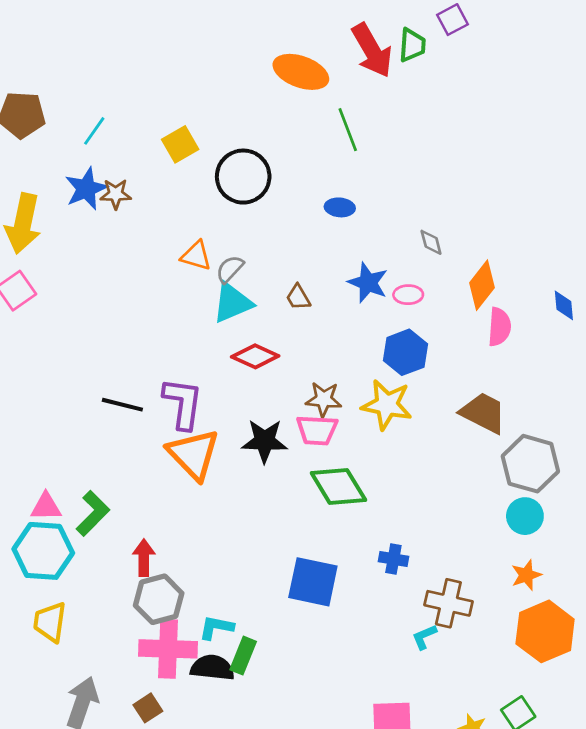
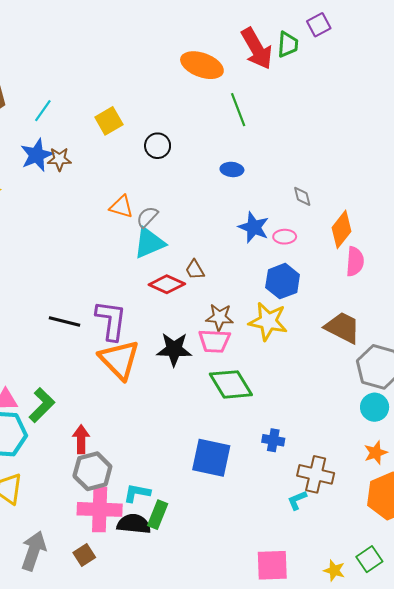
black circle: (243, 177) -> (158, 146), size x0.6
brown trapezoid: (298, 297) -> (195, 270), moved

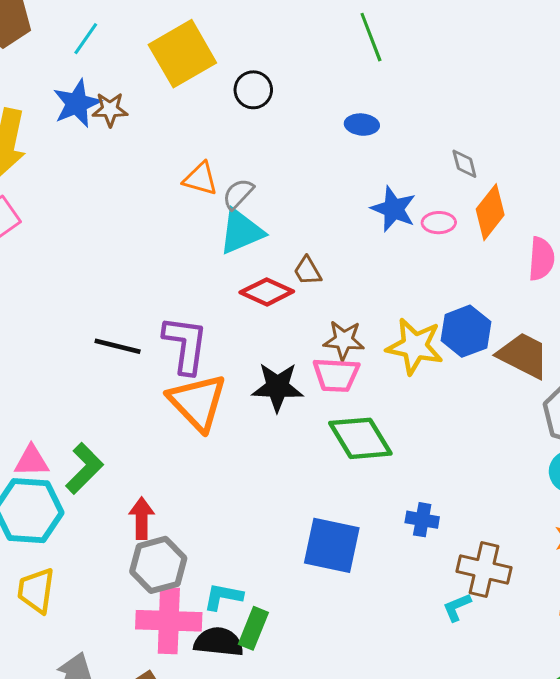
yellow square: (109, 121) -> (182, 54), size x1.6
orange diamond: (341, 229) -> (490, 212), moved
blue hexagon: (283, 281) -> (466, 331), moved

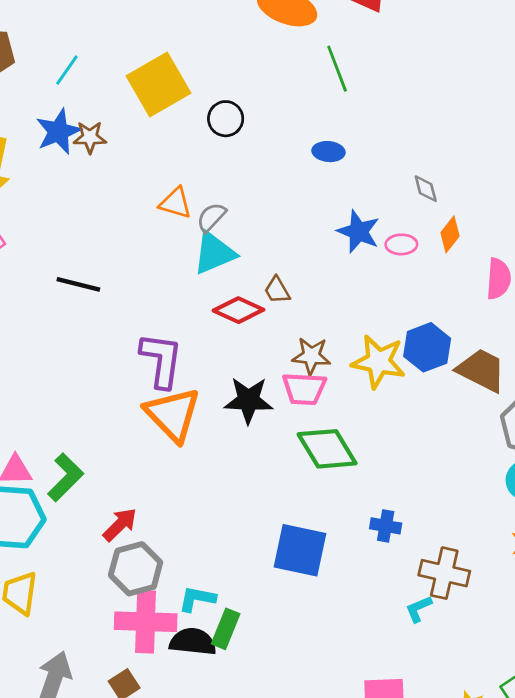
orange diamond: (490, 212) -> (450, 234), size x0.7
black line: (118, 346) -> (78, 284), moved
red arrow: (142, 518) -> (120, 525), turned 45

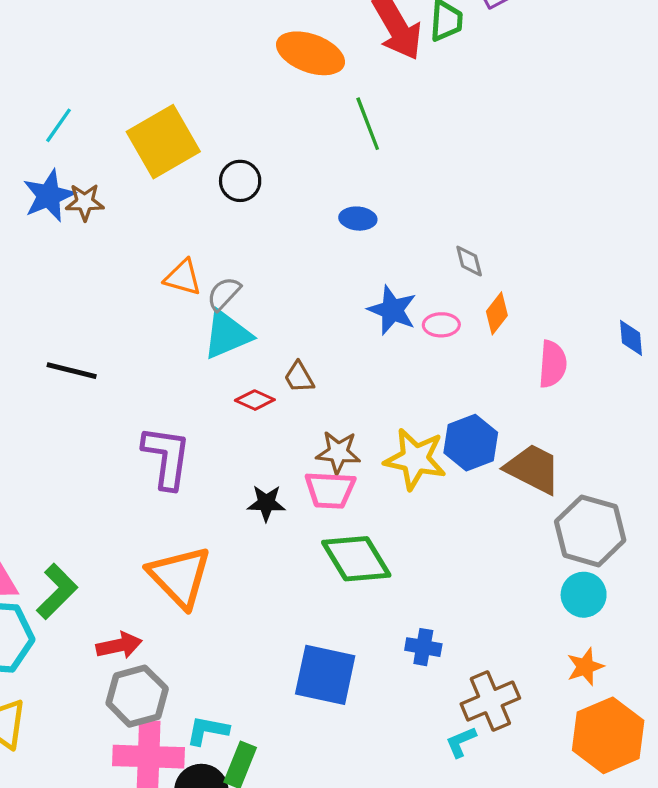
red diamond: (238, 310) -> (255, 400), size x0.7
black star: (248, 400) -> (266, 503), size x0.7
orange triangle: (173, 414) -> (180, 577), moved
red arrow: (120, 525) -> (119, 645), turned 33
brown cross: (444, 573) -> (490, 701), turned -36

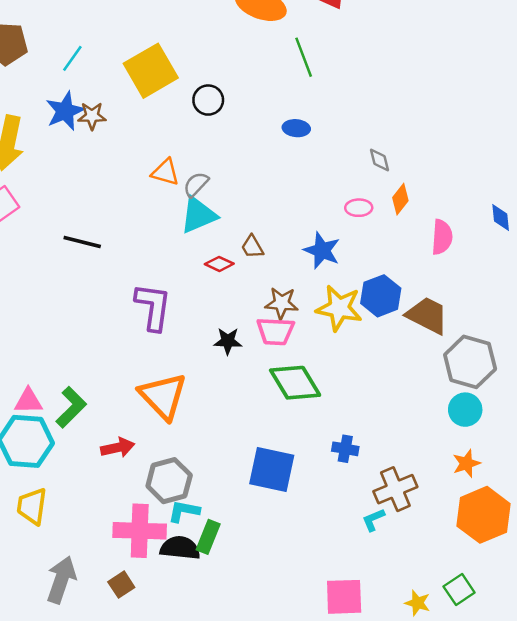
blue star: (392, 310) -> (322, 251), moved
gray hexagon: (137, 696) -> (169, 481), moved

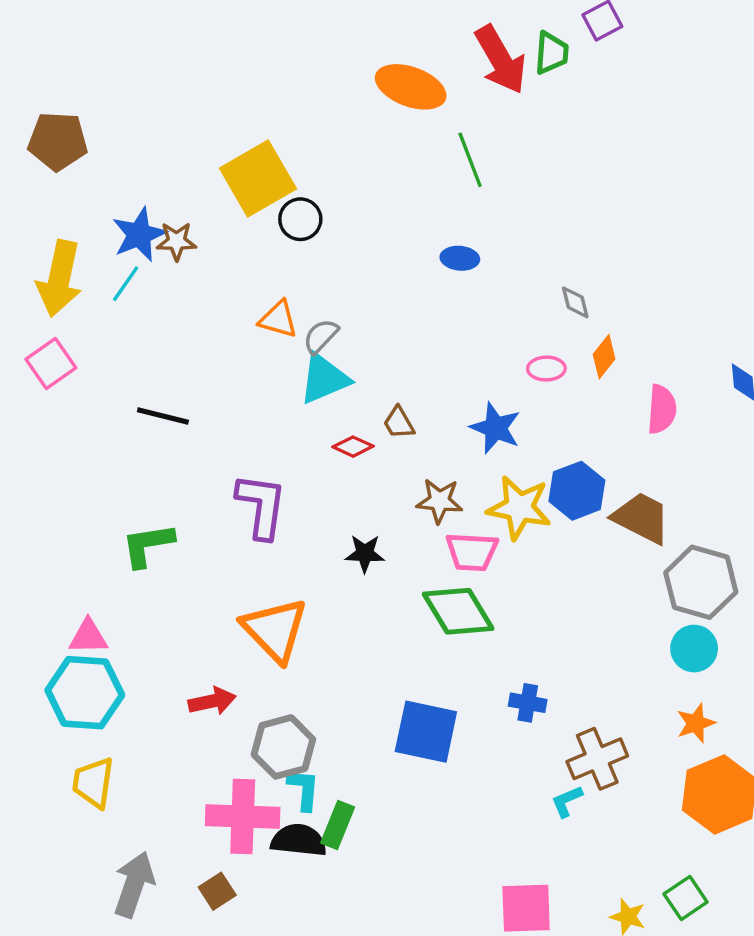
cyan line: (72, 58) -> (126, 284), moved
black circle: (208, 100) -> (300, 219), moved
pink trapezoid: (275, 331) -> (472, 552), moved
green L-shape: (71, 407) -> (148, 545), moved, turned -144
cyan L-shape: (184, 511) -> (304, 789), turned 84

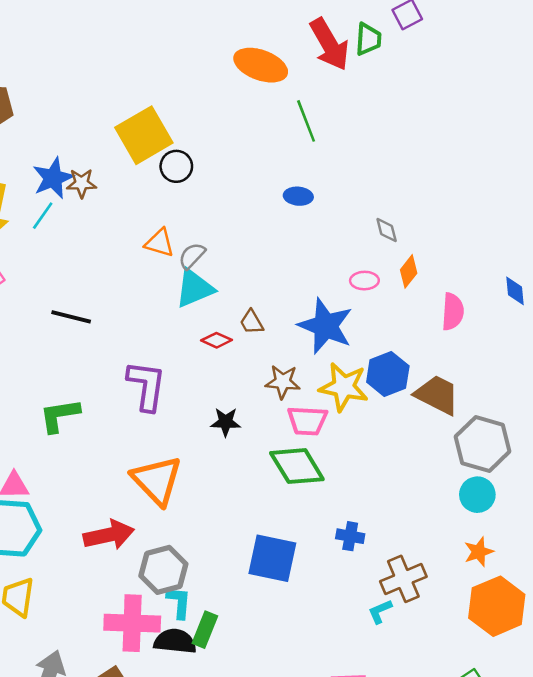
blue star: (495, 428) -> (326, 326), size x1.4
red arrow: (212, 701) -> (109, 535), size x1.4

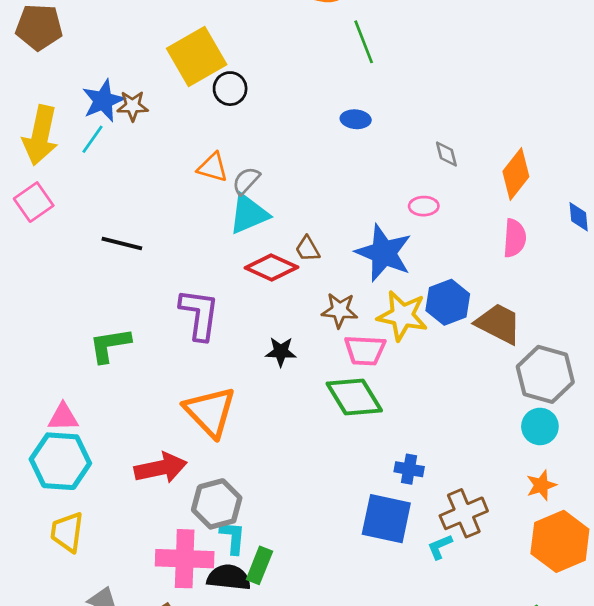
orange diamond: (409, 271) -> (516, 174), moved, size x1.5
red diamond: (217, 340) -> (271, 268), size x1.6
blue square: (272, 558) -> (386, 519), moved

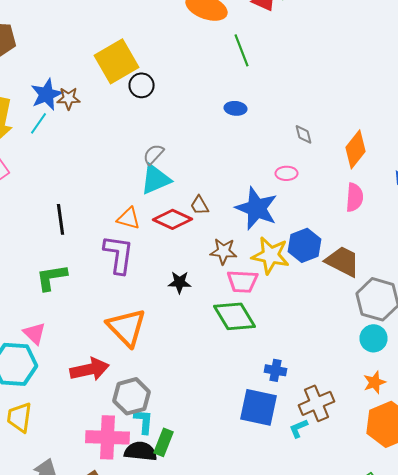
orange triangle: (213, 167) -> (128, 218), moved
black line: (122, 243) -> (60, 219), moved, turned 68
pink triangle: (63, 417) -> (34, 333), moved, turned 45

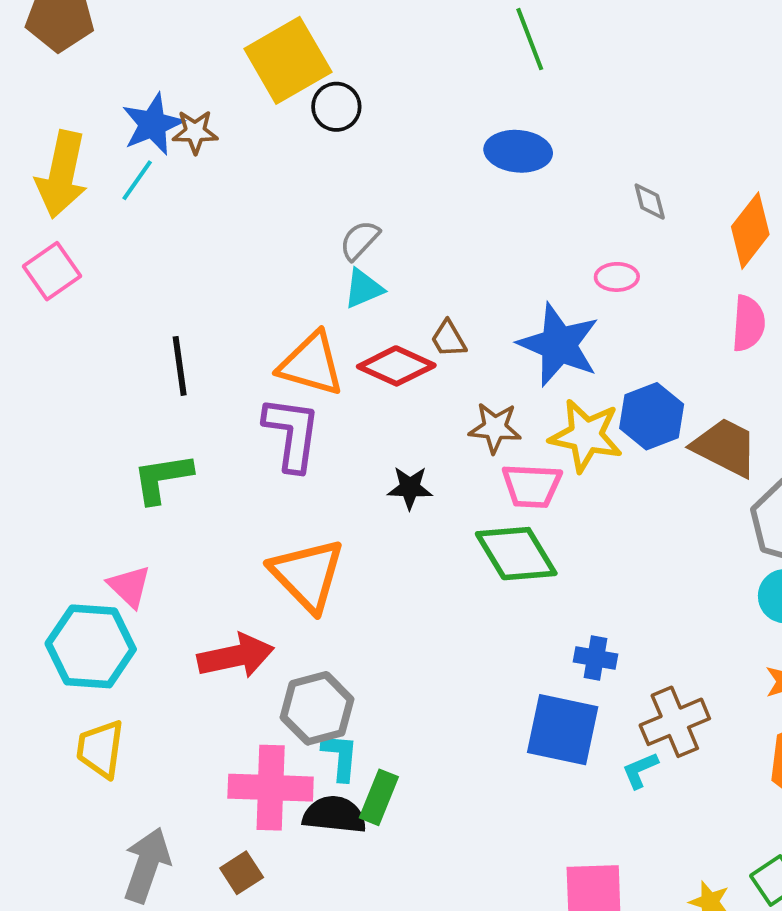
blue ellipse: (236, 108) -> (518, 151), size x1.5
cyan triangle: (156, 179) -> (363, 289), size x0.7
orange triangle: (128, 218) -> (311, 364), size x1.5

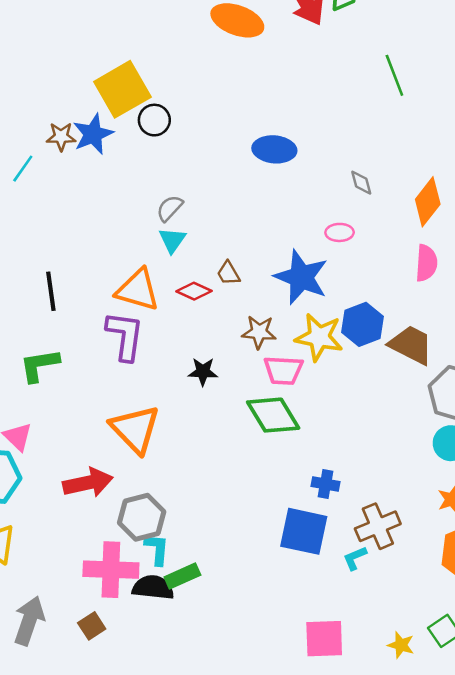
green line: (530, 39) -> (394, 75), moved
blue star: (153, 124) -> (93, 134), moved
cyan triangle: (363, 289) -> (172, 240), turned -32
red diamond: (396, 366) -> (194, 291), size x0.7
green rectangle: (379, 797) -> (182, 576), turned 44

